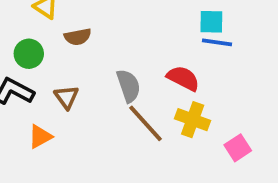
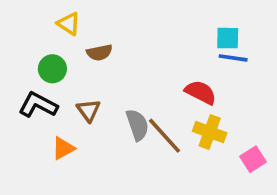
gray semicircle: (129, 86) -> (137, 125), moved

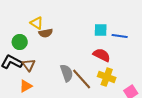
yellow triangle: (69, 24) -> (37, 23), moved
cyan square: (228, 38) -> (101, 30), moved
brown triangle: (89, 110) -> (29, 65), moved

